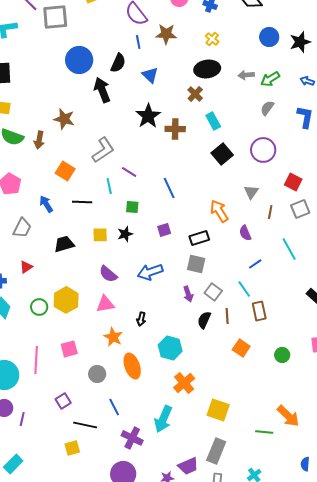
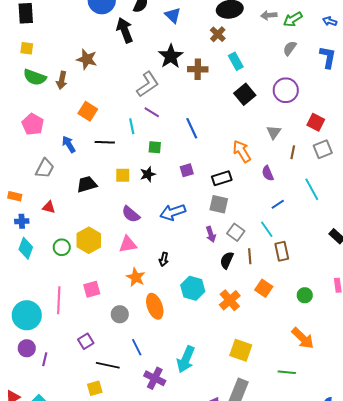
gray L-shape: (103, 150) -> (148, 84), moved
red triangle: (26, 267) -> (49, 207), turned 48
orange cross: (184, 383) -> (230, 300), moved
orange arrow: (288, 416) -> (303, 338), moved

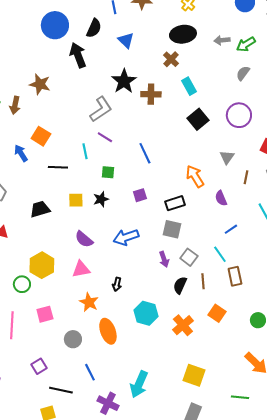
blue arrow: (69, 144) -> (21, 153), moved
green circle: (62, 247) -> (22, 284), moved

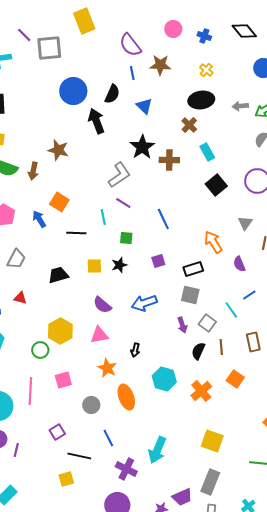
cyan line: (220, 254) -> (231, 310), moved

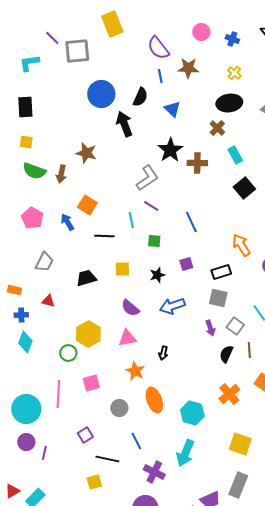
black star: (119, 265) -> (157, 275), moved
cyan hexagon: (164, 379) -> (192, 413), moved

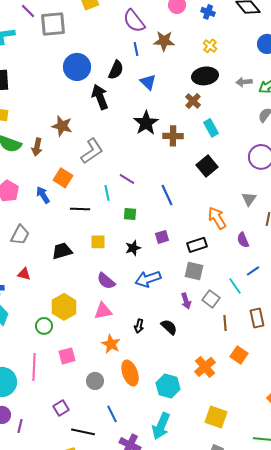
gray L-shape: (147, 178) -> (92, 151), moved
black square: (244, 188) -> (207, 166), moved
black semicircle: (226, 354) -> (169, 327), moved, turned 108

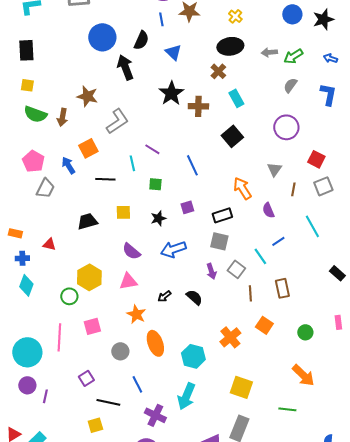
orange square: (63, 178) -> (88, 148), turned 30
gray trapezoid: (20, 235) -> (45, 188), moved
black arrow: (139, 326) -> (164, 296), turned 40

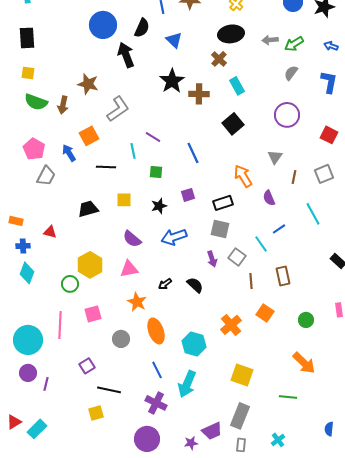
red square: (316, 159) -> (329, 135), moved
blue line: (137, 384) -> (157, 370), moved

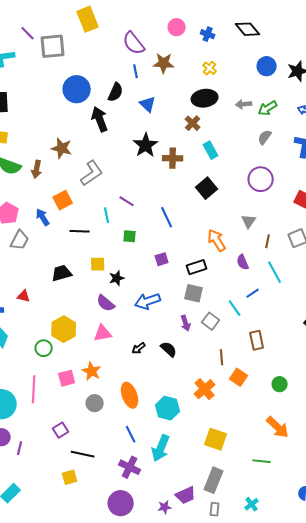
black star: (159, 206) -> (117, 278), moved
cyan line: (313, 214) -> (275, 272), moved
brown line: (251, 281) -> (222, 357), moved
orange star: (137, 302) -> (92, 371), moved

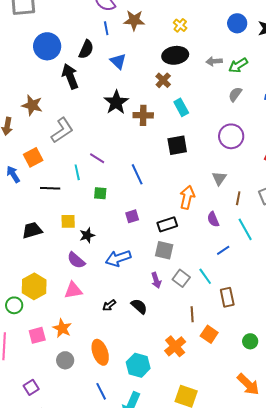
black square: (207, 188) -> (177, 145), turned 30
orange arrow: (217, 240) -> (187, 197), turned 45
cyan line: (235, 308) -> (205, 276), moved

